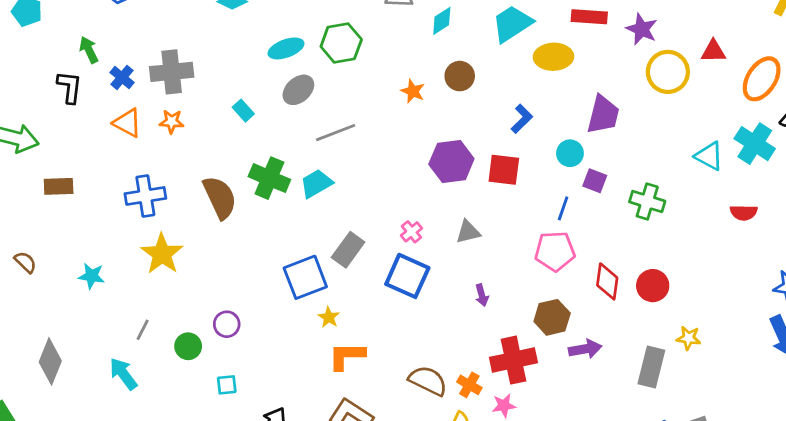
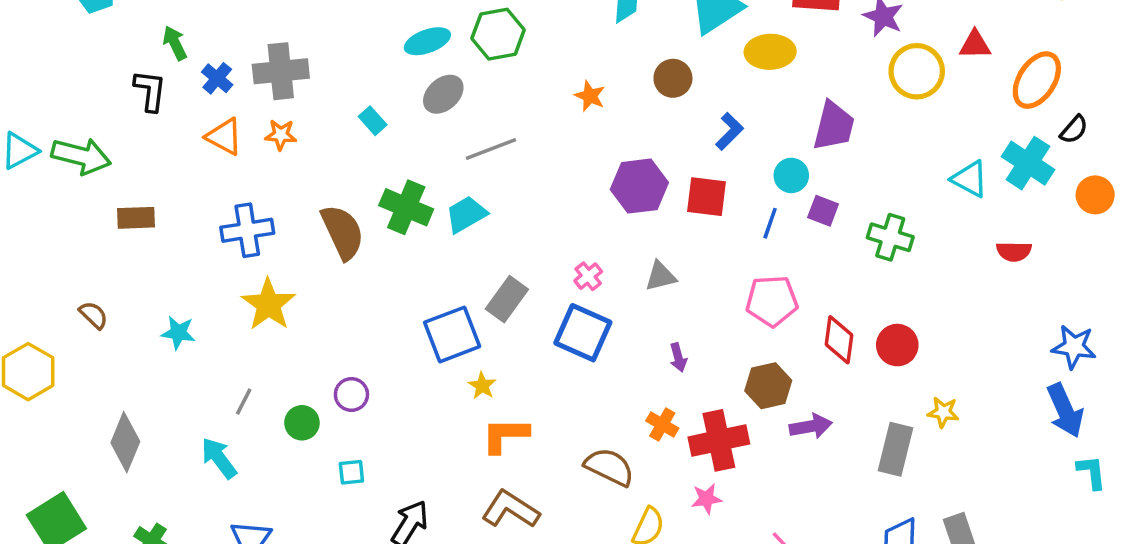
brown circle: (460, 76) -> (673, 78), moved
blue line: (563, 208) -> (770, 223), moved
orange cross: (469, 385) -> (662, 425), moved

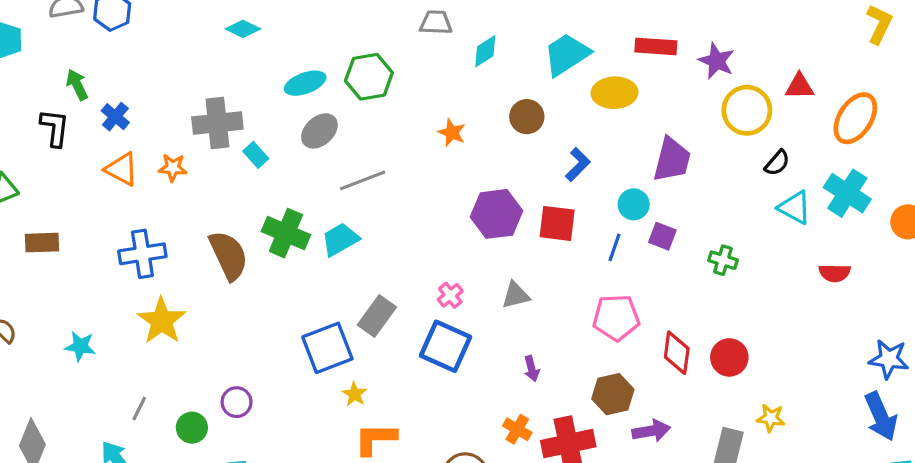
gray cross: (281, 71) -> (217, 123), moved
black semicircle: (1074, 130) -> (777, 163), moved
green cross: (890, 237) -> (723, 260), size x0.7

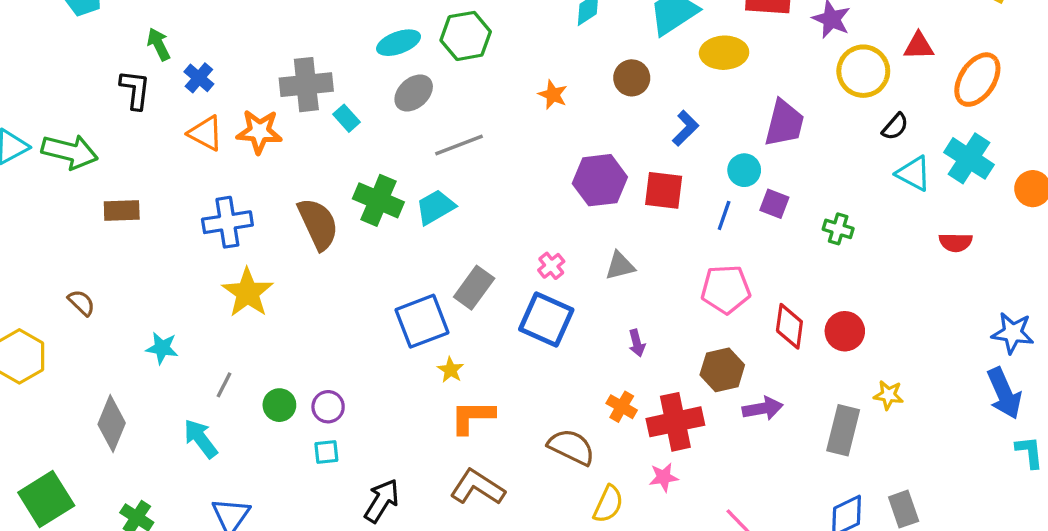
orange star: (173, 168) -> (259, 132), size x1.5
cyan star: (80, 346) -> (162, 348), moved
purple circle: (237, 402) -> (328, 407), moved

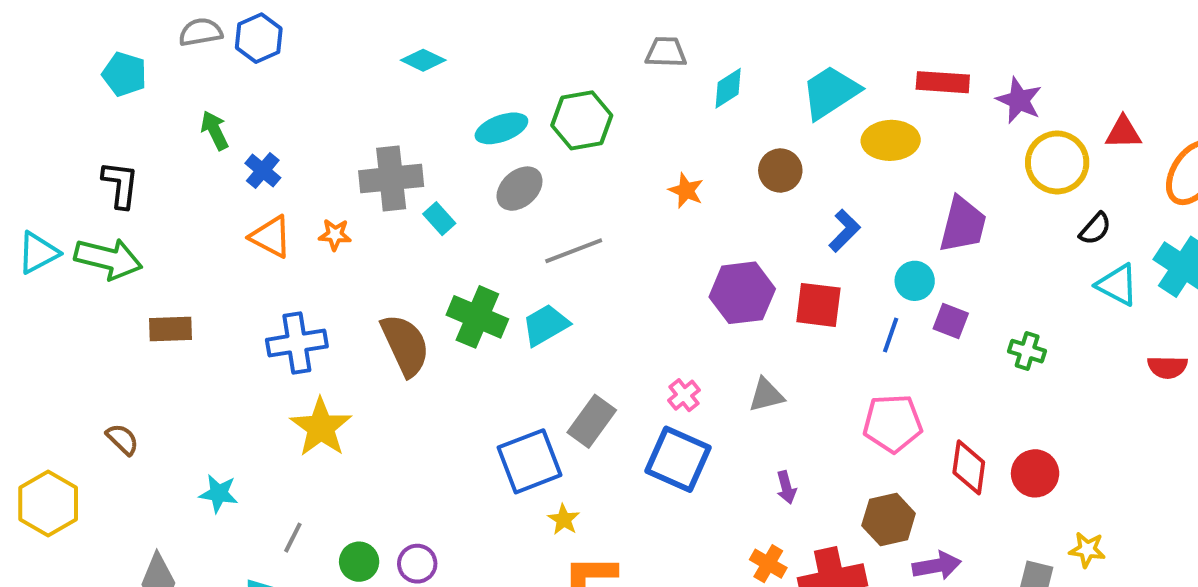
black L-shape: (135, 90) -> (120, 185), moved
orange star: (259, 132) -> (335, 235), size x0.6

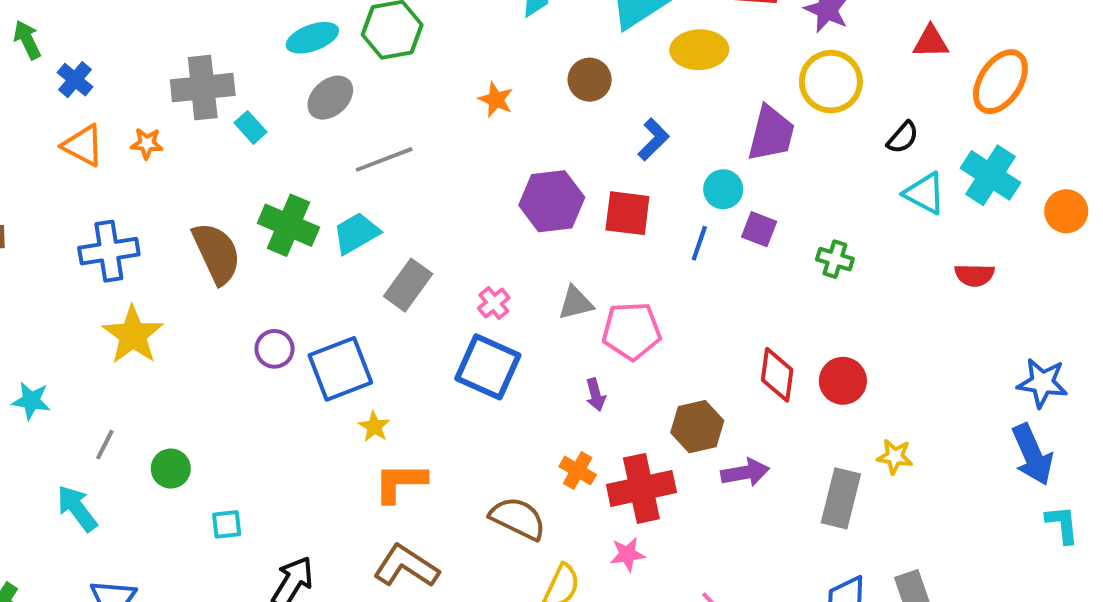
yellow circle: (1057, 162) -> (831, 82), moved
gray rectangle: (592, 421) -> (408, 285), moved
pink pentagon: (893, 423) -> (631, 331), moved
purple circle: (417, 564) -> (274, 349), moved

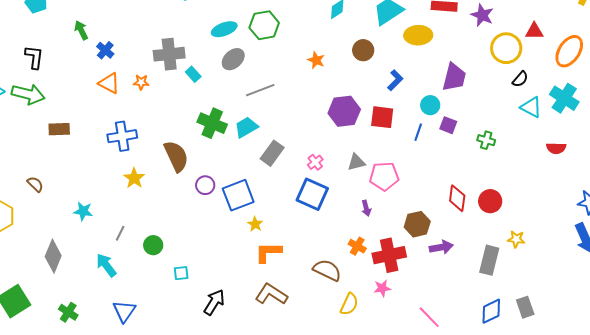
yellow circle: (831, 82) -> (506, 48), moved
brown semicircle: (217, 253) -> (176, 156), moved
yellow star: (133, 335) -> (134, 178), size x0.7

